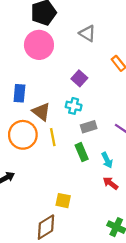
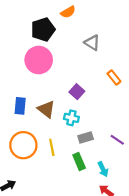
gray triangle: (87, 33) -> (92, 43), moved
brown triangle: (41, 112) -> (46, 109), moved

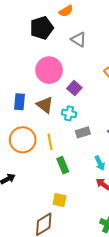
gray triangle: (92, 43) -> (79, 39), moved
pink circle: (39, 60) -> (49, 70), moved
green rectangle: (79, 162) -> (63, 165), moved

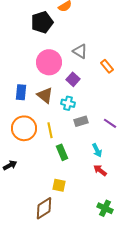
gray triangle: (79, 39) -> (80, 51), moved

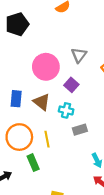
black pentagon: (42, 22) -> (17, 24), moved
gray triangle: (80, 51) -> (79, 55), turned 35
green rectangle: (62, 152) -> (33, 163), moved

